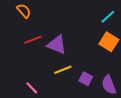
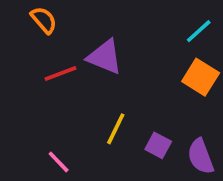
purple triangle: (57, 45) -> (105, 57), moved
yellow line: (63, 70) -> (116, 129), turned -42

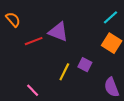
orange semicircle: (44, 20) -> (13, 19), moved
purple square: (158, 145) -> (85, 65), moved

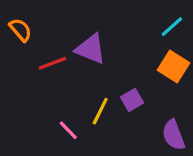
purple square: (85, 65) -> (132, 100), turned 32
pink line: (33, 90) -> (68, 130), moved

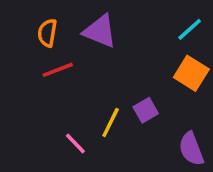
orange semicircle: (20, 30) -> (47, 33), moved, turned -130
purple triangle: (91, 49) -> (100, 31), moved

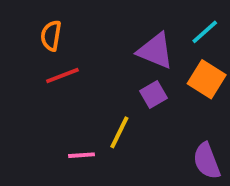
purple triangle: (100, 31) -> (155, 51), moved
purple square: (146, 110) -> (154, 94), moved
pink line: (75, 144) -> (81, 155), turned -50

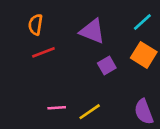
purple triangle: (155, 51) -> (92, 31), moved
yellow line: (119, 132) -> (90, 112), moved, turned 30

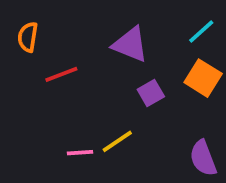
orange semicircle: (36, 25) -> (28, 37), moved
yellow line: (90, 112) -> (117, 141), moved

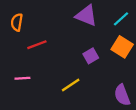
purple triangle: (130, 44) -> (86, 16), moved
pink line: (80, 153) -> (22, 78), moved

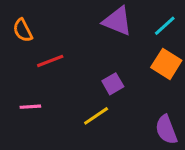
orange semicircle: (17, 22) -> (23, 30), turned -36
purple square: (91, 56) -> (113, 84), moved

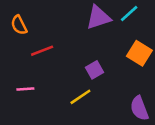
purple triangle: (117, 21) -> (98, 17), turned -40
cyan line: (165, 26) -> (129, 14), moved

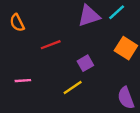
red line: (42, 51) -> (51, 45), moved

